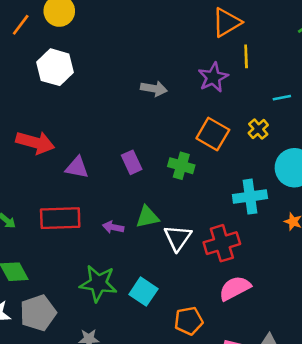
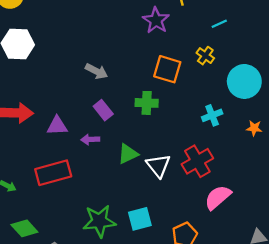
gray arrow: (154, 89) -> (96, 71), moved, turned 30
cyan cross: (250, 197) -> (212, 115), size x0.7
purple arrow: (113, 227) -> (90, 140), moved
cyan square: (143, 292) -> (140, 219), turned -35

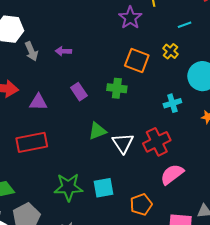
gray arrow: (96, 71) -> (31, 51), moved, turned 36
purple arrow: (90, 140) -> (63, 51), moved

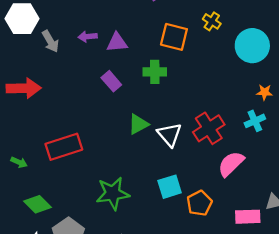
purple triangle: (38, 102) -> (117, 42), moved
cyan cross: (172, 103) -> (255, 121), moved
cyan square: (103, 188) -> (170, 187), moved

